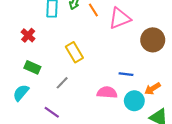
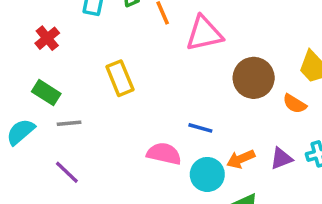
gray line: (62, 83) -> (69, 123), moved, turned 32

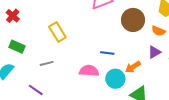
gray line: (69, 123) -> (47, 63), moved
purple triangle: (281, 158) -> (154, 52), moved

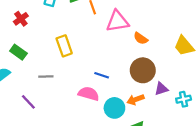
brown circle: (133, 20) -> (143, 70), moved
orange semicircle: (158, 31) -> (141, 38), moved
blue line: (107, 53) -> (102, 75), moved

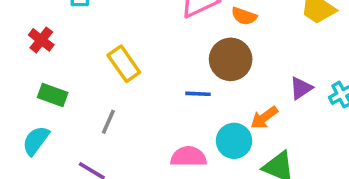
brown circle: (143, 70) -> (231, 59), moved
gray line: (46, 76) -> (108, 122), turned -48
pink semicircle: (89, 94) -> (188, 157), moved

